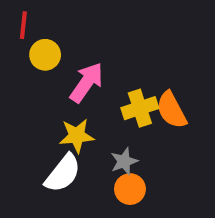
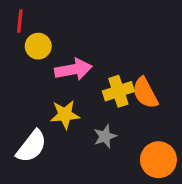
pink arrow: (87, 82) -> (73, 70), turned 45
white semicircle: (63, 173) -> (32, 146), moved
orange circle: (130, 189) -> (158, 160), moved, size x1.4

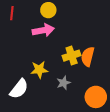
yellow circle: (38, 46) -> (48, 10), moved
pink arrow: (73, 70) -> (43, 30), moved
orange semicircle: (145, 93) -> (88, 57), turned 42

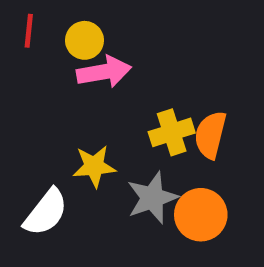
yellow circle: (48, 10) -> (85, 40), moved
gray star: (63, 83) -> (152, 198), size x1.5
orange circle: (96, 97) -> (201, 215), moved

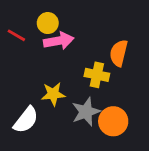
red line: (29, 31) -> (16, 35), moved, turned -66
yellow cross: (172, 132) -> (97, 75), turned 30
orange semicircle: (210, 135) -> (119, 53), moved

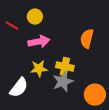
pink arrow: (59, 41) -> (39, 42), moved
yellow cross: (97, 75) -> (65, 67), moved
orange circle: (113, 121) -> (95, 95), moved

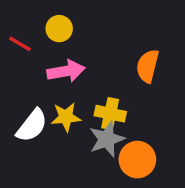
white semicircle: (19, 88) -> (32, 126), moved
orange circle: (95, 95) -> (137, 160), moved

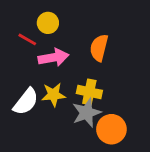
red line: (20, 44) -> (27, 39), moved
orange semicircle: (148, 66) -> (99, 48), moved

